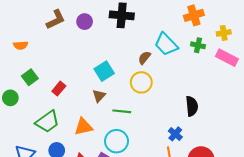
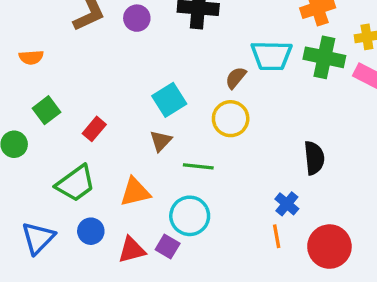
cyan trapezoid: (166, 44) -> (272, 56), turned -45
green cross: (198, 45) -> (324, 57), size x1.6

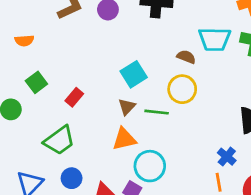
brown semicircle: (236, 78) -> (186, 57), turned 72
green line: (198, 166) -> (157, 112), moved
orange triangle: (135, 192) -> (124, 139), moved

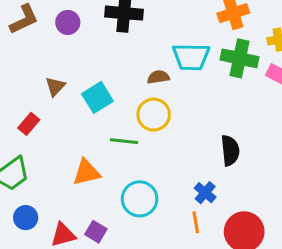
brown semicircle: (186, 57) -> (158, 77), turned -30
brown triangle: (127, 107) -> (55, 86), moved
cyan circle: (150, 166) -> (140, 199), moved

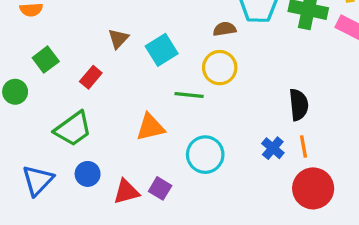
orange line: (196, 222) -> (303, 147), moved

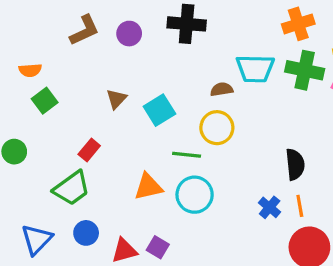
green square: (46, 60) -> (45, 101), moved
red rectangle: (91, 77) -> (89, 150), moved
cyan circle: (205, 155) -> (195, 195), moved

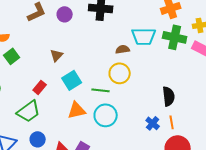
cyan square: (159, 110) -> (72, 80), moved

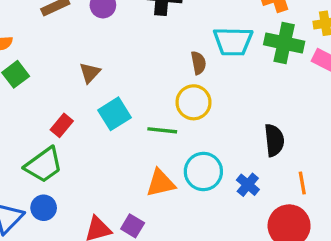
brown semicircle: (123, 49) -> (198, 63), turned 88
orange triangle: (77, 110) -> (161, 183), moved
cyan circle: (106, 115) -> (203, 171), moved
orange line: (172, 122) -> (302, 183), moved
blue circle: (38, 139) -> (44, 208), moved

